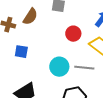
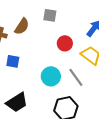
gray line: (84, 68) -> (76, 77), turned 48

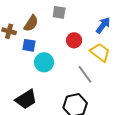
blue square: (13, 61) -> (29, 45), moved
cyan circle: (51, 76) -> (44, 62), moved

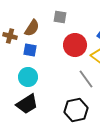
red circle: (74, 40) -> (75, 45), size x1.5
cyan circle: (44, 62) -> (28, 77), moved

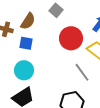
gray square: (60, 17) -> (56, 10), turned 32

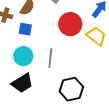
gray line: (82, 72) -> (50, 58), moved, turned 42

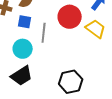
gray line: (50, 58) -> (44, 33), moved

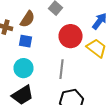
gray line: (44, 33) -> (62, 69), moved

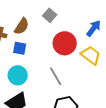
gray line: (62, 69) -> (56, 76), turned -36

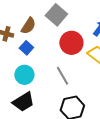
gray square: (50, 15) -> (56, 15), size x1.5
blue square: (20, 48) -> (26, 48), turned 32

